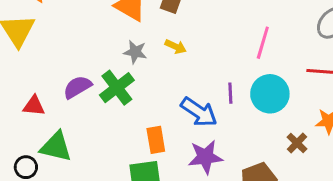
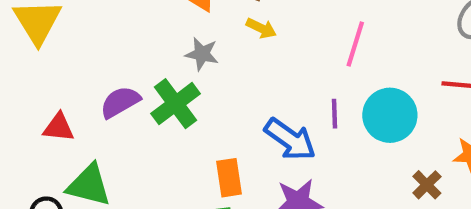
pink line: (263, 43) -> (355, 44), moved
yellow arrow: (176, 47) -> (261, 28), moved

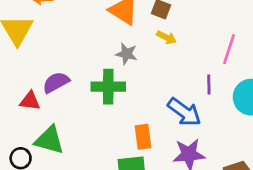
purple semicircle: (120, 102) -> (56, 82), moved
green cross: (175, 104) -> (108, 87), turned 36
purple line: (334, 114) -> (209, 84), moved

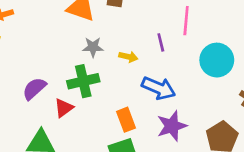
yellow arrow: (166, 37) -> (128, 57), moved
purple line: (209, 84) -> (161, 42), moved
red triangle: (30, 101) -> (64, 108), moved, turned -30

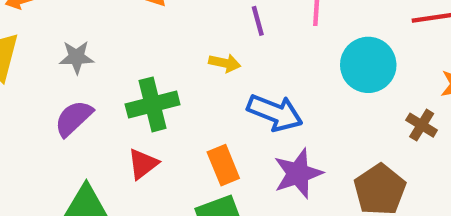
purple line: (161, 42) -> (258, 21), moved
gray star: (93, 47) -> (77, 57), moved
red triangle: (64, 108) -> (143, 164), moved

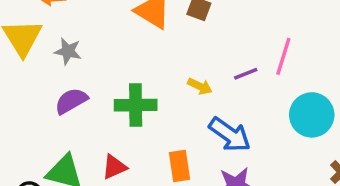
purple line: (258, 21) -> (246, 74), moved, turned 70
gray star: (77, 57) -> (68, 51), moved
red triangle: (143, 164) -> (114, 167), moved

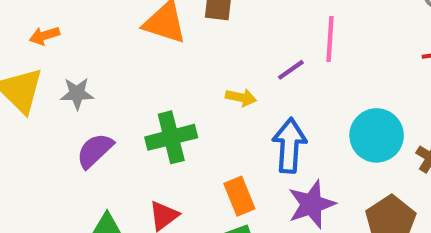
cyan circle: (312, 115) -> (377, 135), moved
blue arrow: (230, 135) -> (289, 145), turned -108

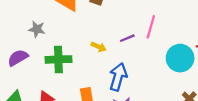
gray star: (77, 93) -> (37, 29), moved
cyan circle: (377, 135) -> (180, 58), moved

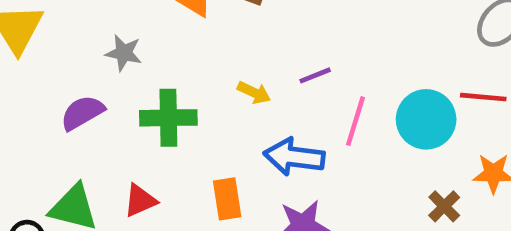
pink line: (151, 27) -> (356, 121), moved
blue arrow: (118, 77) -> (294, 157), turned -100

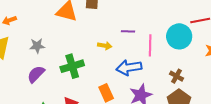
gray star: (124, 53) -> (37, 46), moved
purple line: (315, 75) -> (128, 31), turned 40
brown cross: (444, 206) -> (177, 76), moved

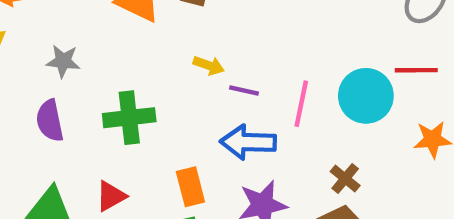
purple line: (128, 31) -> (244, 91), moved
yellow arrow: (105, 46) -> (209, 65), moved
purple semicircle: (36, 74) -> (50, 121), turned -66

